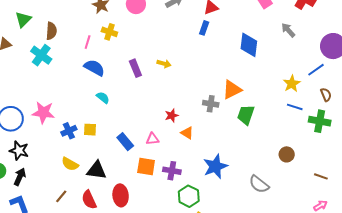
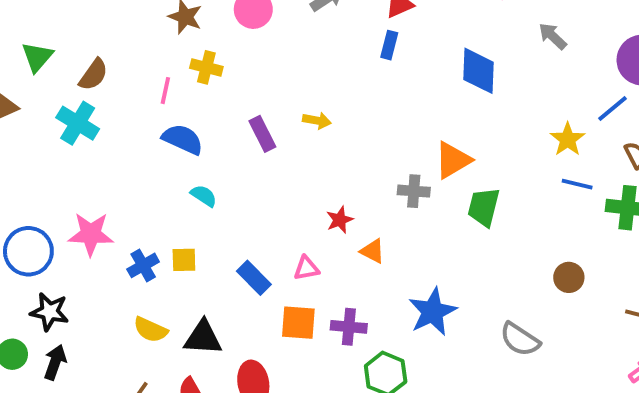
brown semicircle: (51, 31) -> (94, 75), turned 36

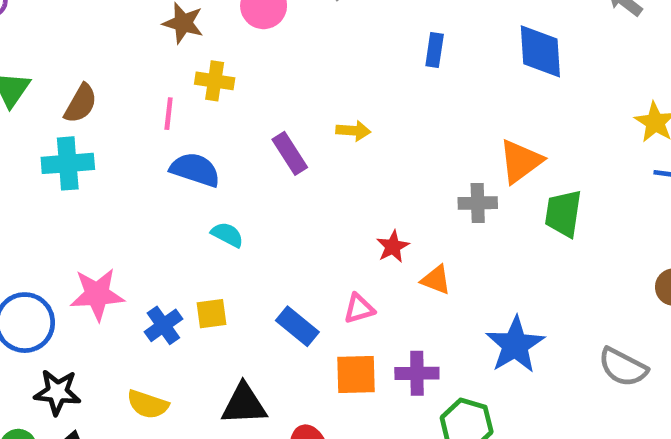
blue rectangle: (389, 45) -> (435, 50), moved
cyan cross: (78, 123) -> (68, 163), turned -30
yellow semicircle: (151, 330) -> (148, 404), moved

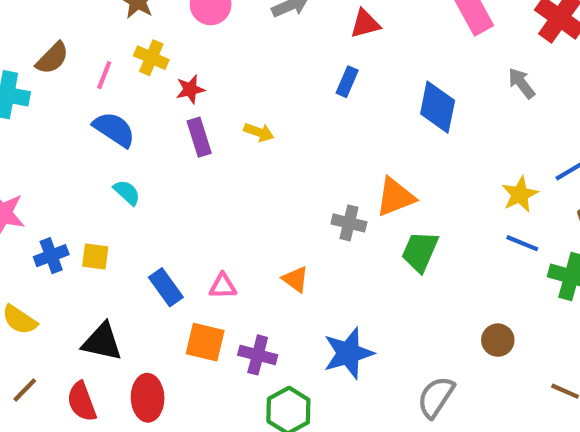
brown semicircle: (81, 103) -> (52, 58), moved
red star: (393, 247) -> (190, 89), moved
gray semicircle: (623, 367) -> (436, 397), turned 81

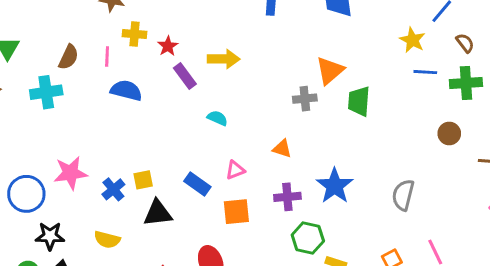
yellow arrow: (259, 132) -> (224, 59), size x1.5
cyan semicircle: (127, 192) -> (217, 118), moved
brown circle: (498, 340) -> (449, 133), moved
black triangle: (102, 342) -> (158, 213), moved
purple cross: (258, 355) -> (287, 197), moved

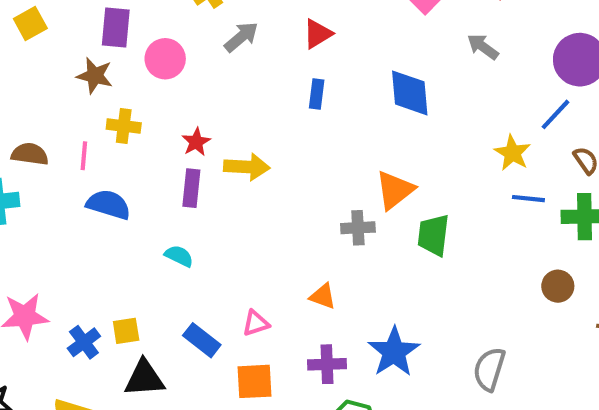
red star: (168, 46) -> (196, 142), moved
brown semicircle: (69, 57) -> (30, 154), turned -110
purple rectangle: (185, 76) -> (191, 188), turned 40
cyan semicircle: (217, 118) -> (179, 256), moved

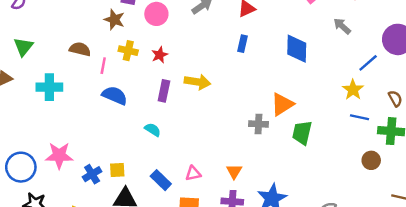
blue line: (555, 114) -> (368, 63), moved
red star: (196, 142) -> (160, 55), moved
brown semicircle: (30, 154) -> (80, 49), moved
brown circle: (558, 286) -> (371, 160), moved
orange triangle: (323, 296) -> (234, 171), moved, turned 35

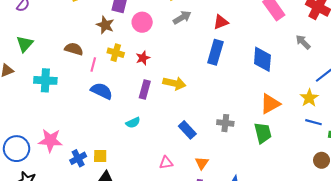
blue rectangle: (242, 44) -> (215, 52), size x1.6
orange triangle: (282, 104) -> (270, 104), moved
cyan semicircle: (153, 130) -> (133, 123), turned 120
green trapezoid: (302, 133) -> (263, 133), turned 150
blue rectangle: (161, 180) -> (187, 130), moved

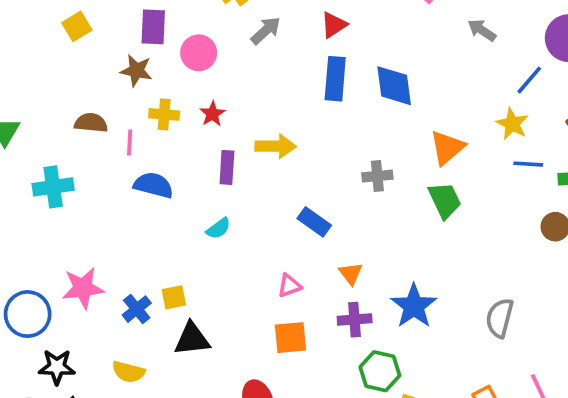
blue diamond: (262, 59) -> (394, 86), moved
gray cross: (225, 123) -> (377, 176), moved

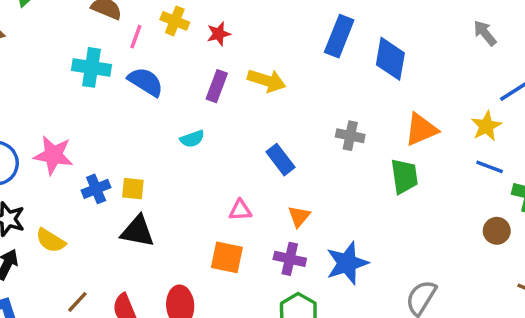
cyan cross: (53, 187) -> (91, 67), moved
yellow semicircle: (128, 372) -> (51, 241), moved

